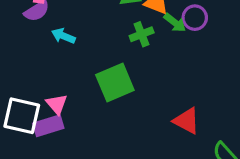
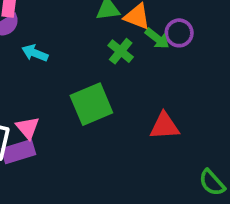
green cross: (142, 34) -> (121, 51), turned -30
red triangle: (186, 121) -> (164, 126), moved, turned -32

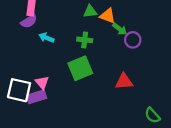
purple circle: (179, 33) -> (133, 40), moved
green cross: (121, 51) -> (85, 40), moved, turned -32

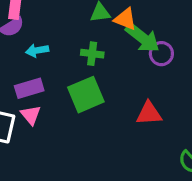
green arrow: (120, 29) -> (143, 38), size x1.6
cyan arrow: (46, 38) -> (37, 50), turned -32
purple rectangle: (37, 97) -> (29, 88), moved

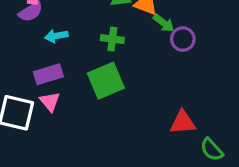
green arrow: (143, 38) -> (164, 23), size x0.6
red triangle: (149, 113) -> (183, 122), moved

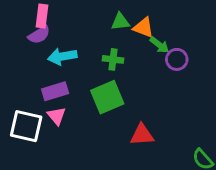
cyan arrow: (56, 36) -> (62, 57), size x1.4
red triangle: (183, 122) -> (142, 135), moved

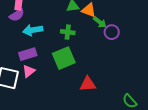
pink triangle: (57, 116) -> (29, 71), turned 32

